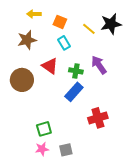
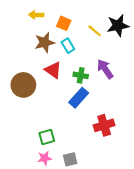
brown star: (27, 40) -> (45, 42), moved

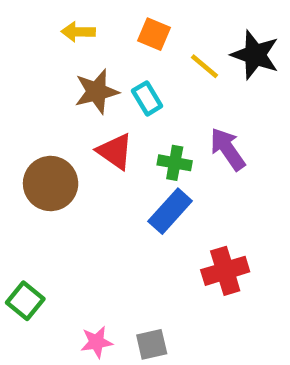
orange square: (64, 23) -> (154, 34), moved
black star: (118, 25) -> (255, 55), turned 30
green square: (47, 137) -> (25, 301), moved, turned -35

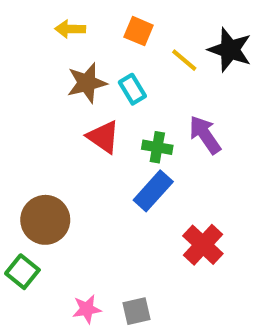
brown circle: (51, 184) -> (45, 220), moved
red cross: (225, 271) -> (203, 245), turned -30

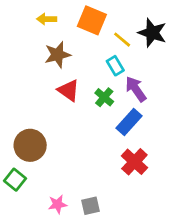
orange square: (139, 31) -> (92, 20), size x1.5
cyan rectangle: (132, 89) -> (115, 66), moved
green cross: (157, 147) -> (104, 97), turned 30
blue rectangle: (153, 191) -> (129, 122), moved

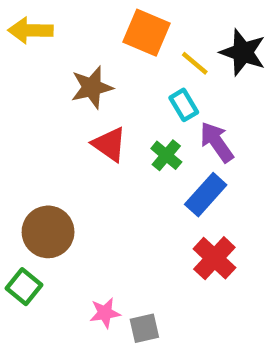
yellow arrow: (47, 19) -> (30, 30), moved, size x1.4
pink star: (58, 204) -> (105, 313), moved

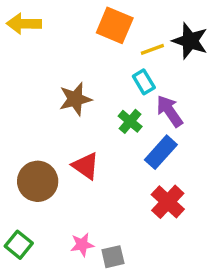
yellow line: (195, 63) -> (152, 49), turned -60
brown star: (92, 87) -> (75, 99), moved
red triangle: (109, 144) -> (86, 166), moved
green square: (24, 287) -> (19, 245), moved

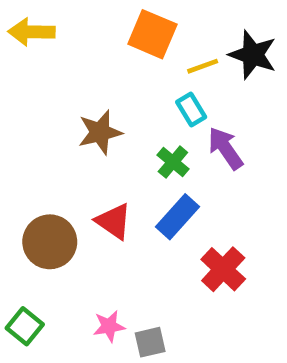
blue rectangle: (161, 152) -> (178, 217), moved

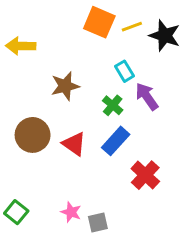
yellow arrow: (32, 32) -> (21, 46), moved
yellow line: (203, 66) -> (132, 27), moved
brown circle: (50, 242) -> (33, 135), moved
pink star: (109, 326) -> (71, 212), turned 30

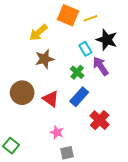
black star: (165, 36) -> (107, 40), moved
yellow arrow: (21, 46) -> (38, 33), moved, turned -42
pink star: (71, 212) -> (57, 132), moved

